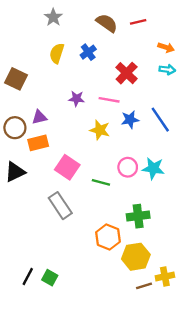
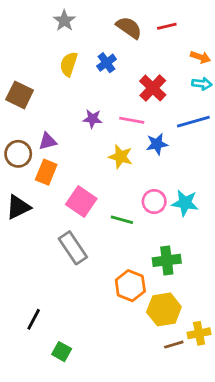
blue line: (160, 120) -> (193, 122), moved, turned -72
orange rectangle: (38, 143) -> (46, 172), turned -54
black line: (28, 277) -> (34, 319), moved
green square: (50, 278) -> (62, 352), moved

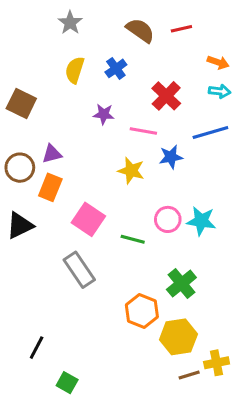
purple star: (92, 119) -> (104, 114), moved
green cross: (167, 260) -> (181, 283), turned -32

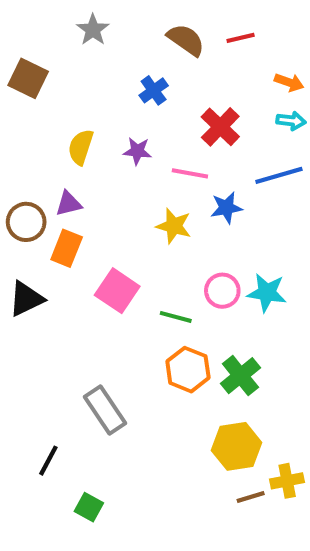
yellow semicircle: (75, 70) -> (81, 147), moved
brown square: (21, 104) -> (28, 78), moved
gray rectangle: (79, 270) -> (105, 410), moved
orange hexagon: (142, 311) -> (188, 370), moved

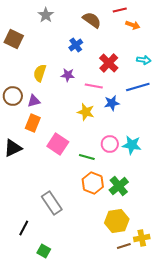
red line: (241, 38) -> (120, 10), moved
orange arrow: (289, 82) -> (133, 25), moved
brown circle: (26, 222) -> (13, 96), moved

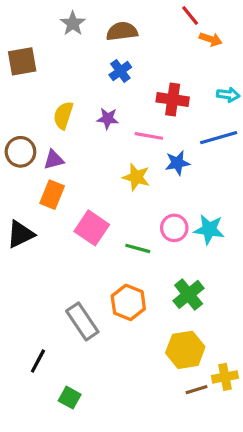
red line: (120, 10) -> (190, 15), turned 64
brown semicircle: (92, 20) -> (122, 31), moved, turned -42
brown square: (14, 39) -> (22, 61), turned -36
red cross: (109, 63) -> (173, 99), turned -36
orange hexagon: (93, 183) -> (128, 302), moved

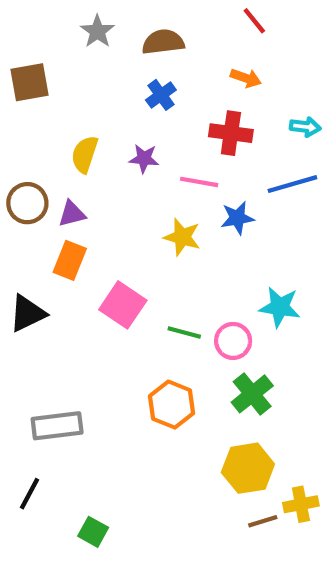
orange arrow: (211, 39) -> (246, 78), moved
pink circle: (174, 228) -> (233, 341), moved
gray rectangle: (82, 321) -> (57, 426), moved, turned -63
black line: (38, 361) -> (29, 494), moved

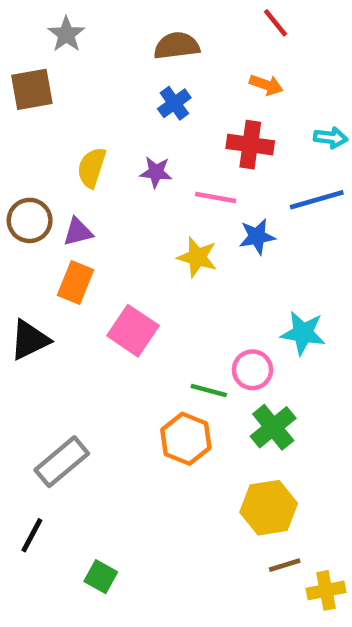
gray star: (97, 31) -> (66, 34), moved
green line: (184, 332) -> (209, 390), moved
gray rectangle: (57, 426) -> (62, 462), turned -33
yellow cross: (301, 504) -> (326, 590), moved

